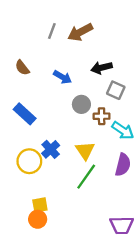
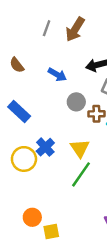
brown arrow: (80, 32) -> (75, 29), turned -30
yellow square: (40, 205) -> (51, 232), moved

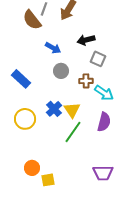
brown semicircle: (17, 65) -> (32, 20), moved, size x1.5
gray circle: (76, 102) -> (61, 71), moved
blue cross: (45, 147) -> (54, 109), moved

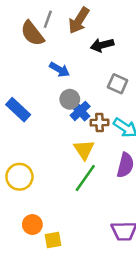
black arrow: (86, 40) -> (102, 45), moved
brown cross: (86, 81) -> (99, 123), moved
blue cross: (54, 109) -> (80, 111), moved
yellow circle: (25, 119) -> (19, 177), moved

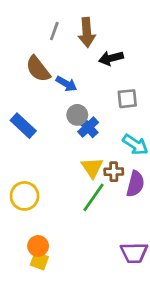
brown arrow: (79, 21) -> (87, 32), turned -36
brown semicircle: (32, 33) -> (38, 69), moved
gray square: (118, 84) -> (127, 99), turned -30
brown cross: (99, 123) -> (114, 172), moved
yellow square: (53, 240) -> (39, 261), moved, turned 30

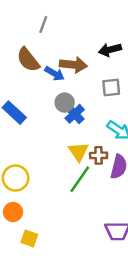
brown arrow: (87, 32) -> (73, 65), moved, turned -80
black arrow: (111, 58) -> (110, 50), moved
orange circle: (38, 246) -> (13, 212), moved

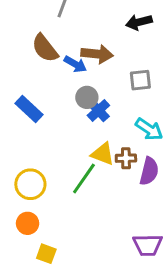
black arrow: (110, 50) -> (139, 22), moved
yellow triangle: (78, 152) -> (103, 154), turned -35
green line: (80, 179) -> (84, 178), moved

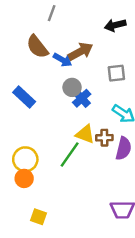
brown arrow: (97, 54) -> (80, 51), turned -35
orange circle: (28, 223) -> (24, 178), moved

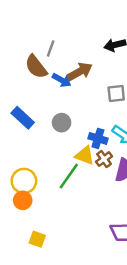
gray line: (52, 13) -> (51, 49), moved
gray circle: (72, 87) -> (62, 123), moved
blue cross: (82, 98) -> (98, 138), moved, turned -30
brown cross: (104, 138) -> (104, 159), turned -35

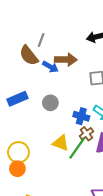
brown arrow: (80, 72) -> (66, 60), turned 30
blue rectangle: (23, 118) -> (17, 99), turned -66
yellow triangle: (85, 155) -> (61, 143), moved
green line: (69, 176) -> (77, 148), moved

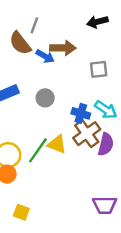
brown cross: (86, 134) -> (87, 134), size x1.6
green line: (77, 148) -> (38, 150), moved

